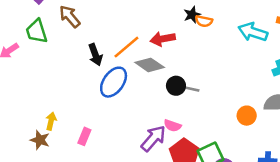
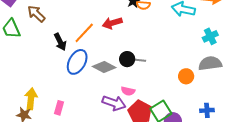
gray diamond: (150, 65) -> (104, 67), moved
yellow arrow: (51, 121) -> (31, 99), size x1.5
purple arrow: (153, 138) -> (114, 103), turned 75

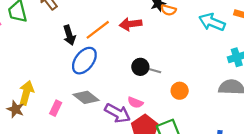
gray diamond: (104, 67) -> (86, 97), moved
orange circle: (186, 76) -> (180, 91), moved

